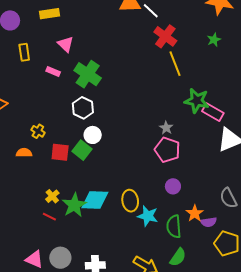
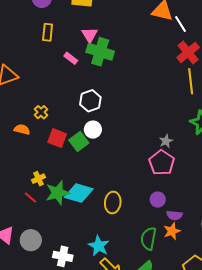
green cross: (88, 74) -> (100, 52), moved, turned -32
cyan star: (148, 216) -> (99, 246), moved
purple semicircle: (209, 222) -> (174, 215), moved

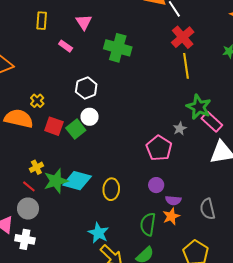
green cross: (100, 52) -> (118, 48), moved
orange semicircle: (22, 129) -> (19, 119), size x1.8
gray star: (166, 141) -> (180, 129), moved
gray circle: (31, 240) -> (28, 209), moved
white cross: (63, 256) -> (25, 239), moved

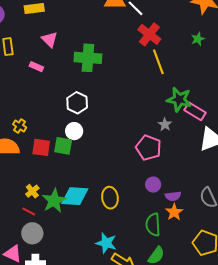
white hexagon: (86, 88) -> (77, 103), moved
green square: (76, 129) -> (63, 146), turned -30

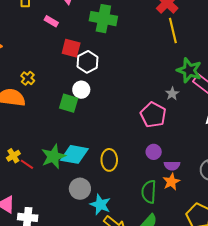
red square: (41, 147) -> (71, 48), moved
yellow cross: (32, 191) -> (13, 156), moved
gray circle: (32, 233) -> (80, 189), moved

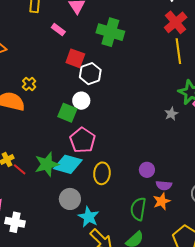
pink pentagon: (153, 115) -> (83, 140), moved

